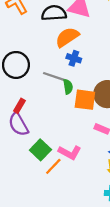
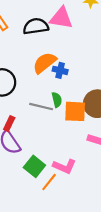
orange semicircle: (67, 37) -> (45, 63), moved
gray line: (54, 77) -> (41, 107), moved

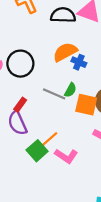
green semicircle: (57, 100) -> (70, 90), turned 32
orange line: (49, 182) -> (49, 139), moved

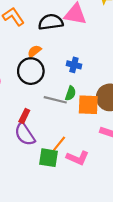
orange semicircle: (65, 52) -> (34, 51), moved, size x0.6
black circle: (20, 64) -> (31, 71), moved
green square: (37, 151) -> (48, 158), turned -30

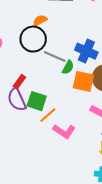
blue cross: (74, 65) -> (86, 51), moved, size x1.5
gray line: (55, 100) -> (55, 56), moved
green square: (48, 158) -> (37, 101), moved

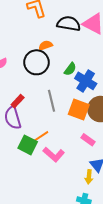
gray line: (55, 56) -> (52, 101), moved, turned 45
green semicircle: (68, 67) -> (70, 69), moved
green square: (37, 101) -> (28, 145), moved

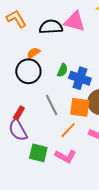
orange line: (40, 137) -> (68, 130), moved

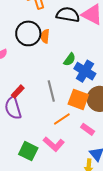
orange semicircle: (33, 53) -> (45, 36), turned -64
black circle: (28, 71) -> (28, 33), moved
green square: (38, 153) -> (28, 151), moved

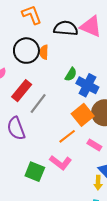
gray line: (51, 91) -> (38, 103), moved, turned 55
red rectangle: (18, 92) -> (22, 91), moved, size x1.5
orange square: (78, 99) -> (83, 115), turned 35

